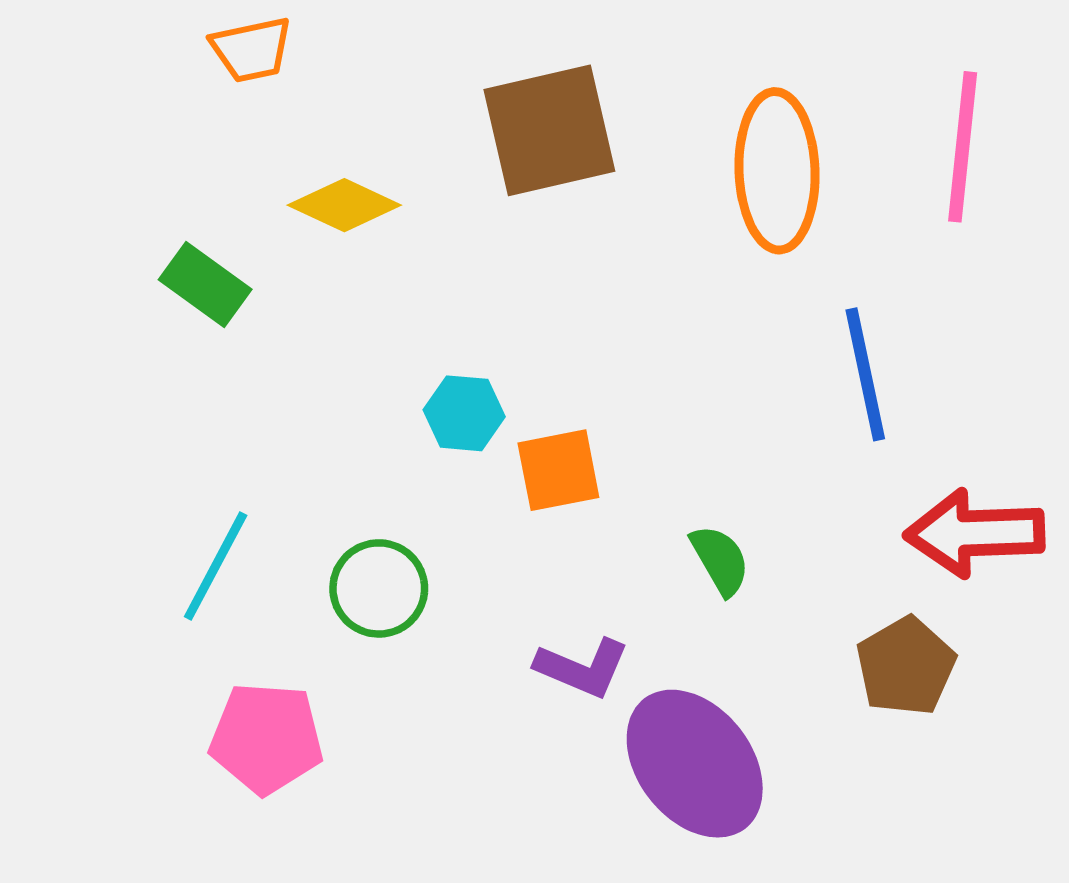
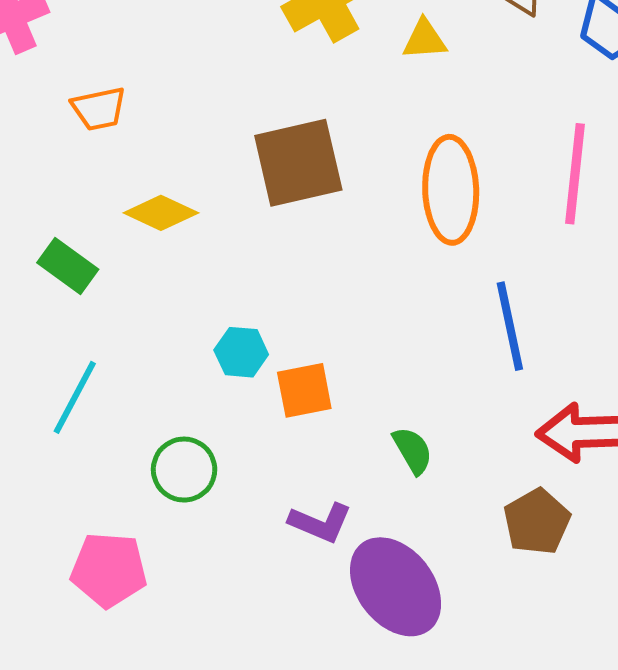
cyan line: (216, 566) -> (75, 397), moved

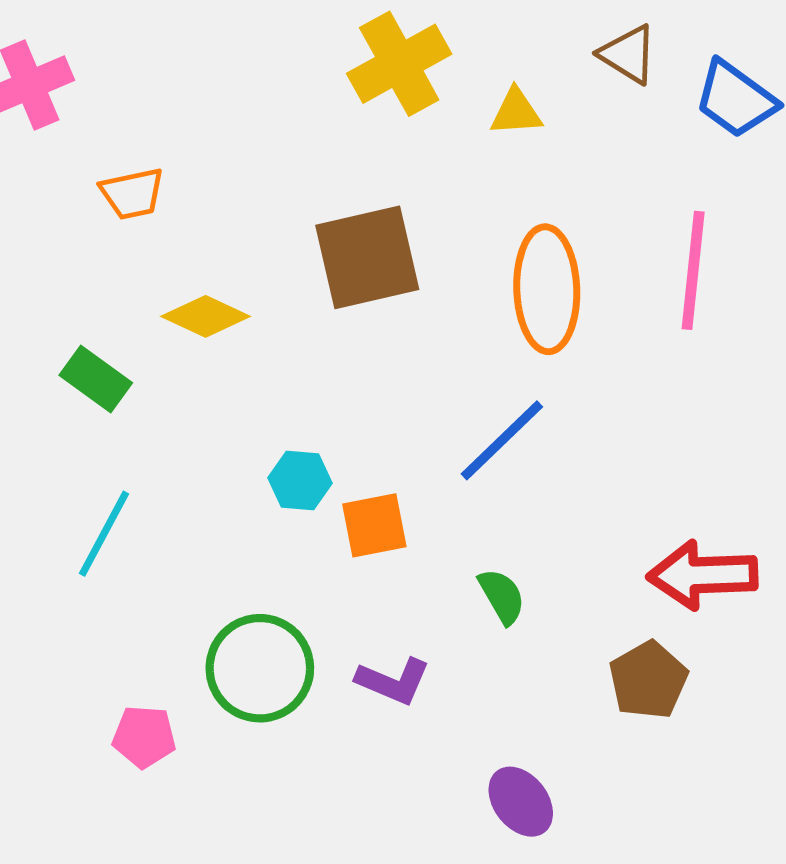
blue line: (510, 326) -> (502, 440), moved, turned 58
green circle: (184, 470) -> (260, 668), moved, size x1.4
pink pentagon: (109, 570) -> (144, 737), size x0.7
purple ellipse: (396, 587) -> (521, 802), moved, size x0.6

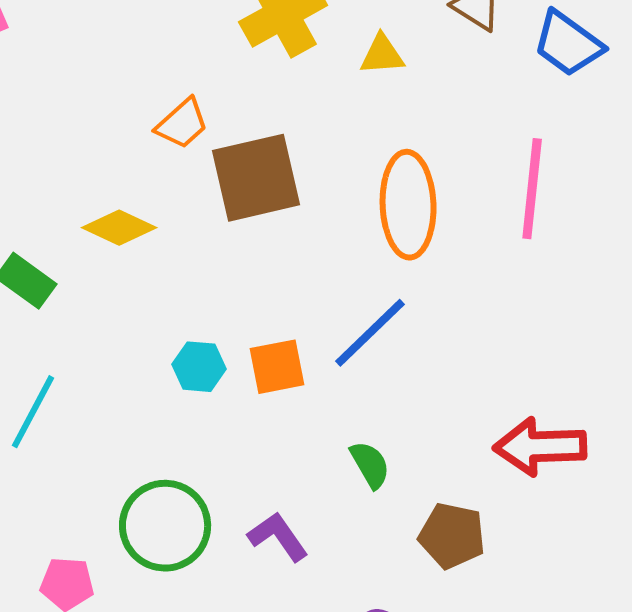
orange trapezoid: (132, 194) -> (182, 124), moved, turned -30
orange square: (374, 525) -> (277, 367), moved
brown pentagon: (648, 680) -> (452, 536), moved, turned -30
purple L-shape: (393, 681) -> (278, 537), turned -148

